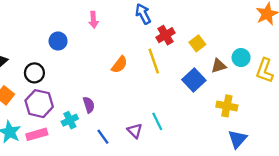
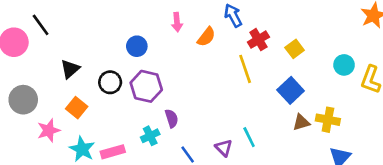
orange semicircle: (119, 65) -> (206, 37), moved
brown triangle: (219, 66) -> (301, 122), moved
purple hexagon: (39, 104) -> (146, 86), moved

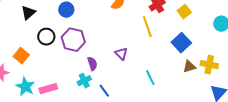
black triangle: (70, 69) -> (28, 13), moved
cyan cross: (150, 136) -> (84, 81), moved
purple triangle: (224, 148) -> (121, 54), moved

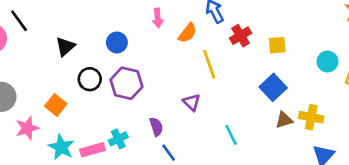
yellow square: (184, 12) -> (277, 45), turned 32
yellow line: (147, 27) -> (209, 64), moved
purple semicircle: (92, 64) -> (156, 127), moved
cyan cross: (84, 81) -> (118, 139), moved

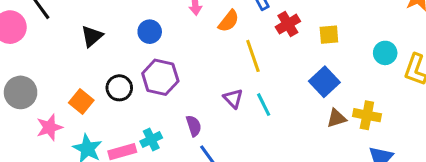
black circle: (90, 79) -> (119, 88), moved
cyan line: (231, 135) -> (264, 105), moved

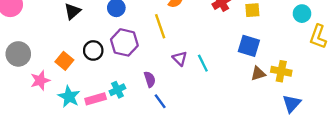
cyan circle: (385, 53) -> (302, 14), moved
yellow line: (253, 56) -> (160, 26), moved
blue square: (324, 82) -> (249, 46), turned -30

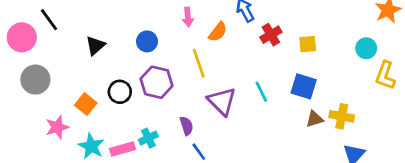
gray circle: (18, 54) -> (35, 80), moved
purple triangle: (180, 59) -> (222, 101), size x1.6
cyan line: (203, 63) -> (261, 92), moved

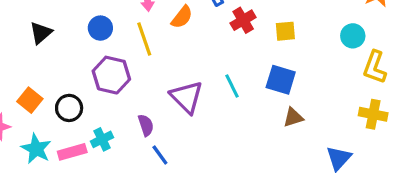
yellow line: (199, 63) -> (144, 39), moved
black circle: (120, 92) -> (69, 108), moved
yellow cross: (342, 116) -> (373, 114), moved

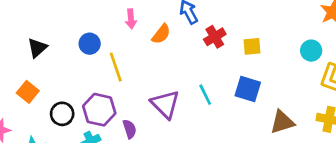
yellow line: (144, 39) -> (116, 67), moved
purple hexagon: (111, 75) -> (99, 110), moved
orange square: (30, 100) -> (28, 92), moved
brown triangle: (293, 117) -> (282, 122), moved, size x1.4

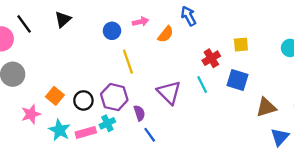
pink arrow: (131, 19) -> (141, 22), turned -98
red cross: (215, 37) -> (211, 58), moved
blue circle: (90, 44) -> (112, 31), moved
black triangle: (37, 48) -> (63, 19), moved
orange square: (28, 92) -> (55, 96), moved

